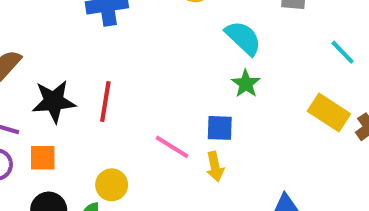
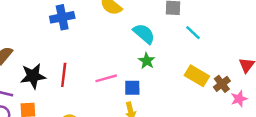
cyan line: (343, 52) -> (193, 33), moved
pink line: (172, 147) -> (106, 78), moved, turned -45

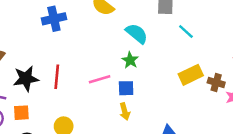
green star: (147, 61) -> (130, 60), moved
yellow rectangle: (197, 76) -> (191, 75), turned -55
brown cross: (222, 84) -> (216, 82), turned -35

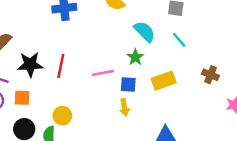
cyan line: (186, 32) -> (179, 40), moved
yellow rectangle: (191, 75) -> (164, 81), moved
brown cross: (216, 82) -> (210, 75), moved

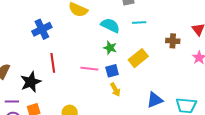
cyan line: (179, 40) -> (139, 22), turned -32
red line: (61, 66) -> (53, 63), moved
pink line: (103, 73) -> (89, 69), turned 36

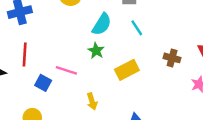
cyan line: (139, 22) -> (137, 28), turned 48
cyan semicircle: (110, 25) -> (102, 24), turned 84
blue square: (112, 71) -> (43, 83), moved, turned 32

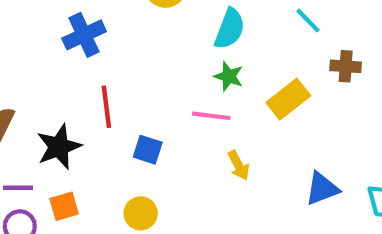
cyan line: (137, 28) -> (308, 21), moved
brown cross: (172, 58) -> (346, 66), moved
pink line: (66, 70) -> (211, 116), moved

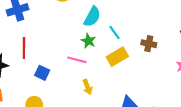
cyan line: (308, 21) -> (115, 33), moved

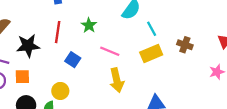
green star: (88, 41) -> (89, 25), moved
yellow arrow: (87, 87) -> (117, 80), size x1.5

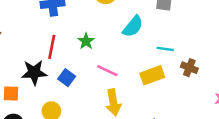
cyan line: (152, 29) -> (165, 49), moved, turned -56
black star: (28, 46) -> (34, 72), moved

